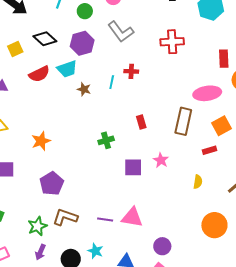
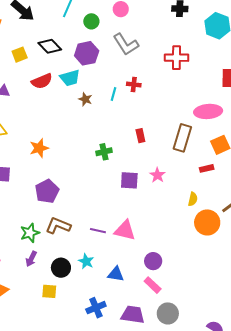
orange circle: (214, 225) -> (207, 222), moved

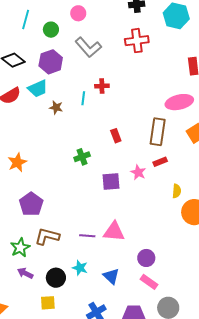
red cross: (176, 58) -> (137, 41), moved
red rectangle: (207, 168) -> (160, 162), moved
purple arrow: (31, 259) -> (25, 273), turned 98
blue triangle: (116, 274) -> (111, 276), turned 42

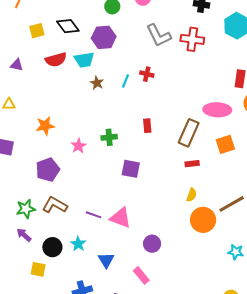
gray L-shape: (88, 47) -> (159, 35), moved
red rectangle: (160, 162) -> (192, 164), moved
pink star: (138, 172) -> (79, 146), moved
purple circle: (146, 258) -> (152, 244), moved

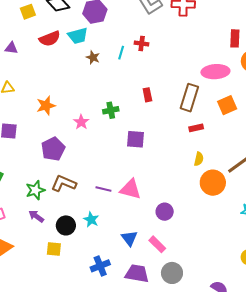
blue triangle: (106, 260) -> (129, 238), moved

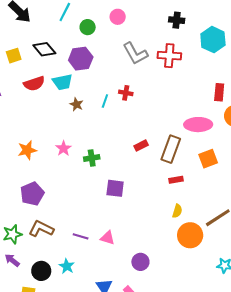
red rectangle: (147, 95) -> (141, 145), moved, turned 72
pink star: (81, 122) -> (63, 148), moved
pink triangle: (130, 189) -> (108, 238), size x0.7

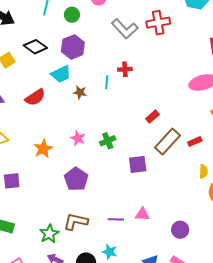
red semicircle: (34, 84) -> (35, 97), moved
brown rectangle: (171, 149) -> (168, 142), moved, turned 36
purple pentagon: (32, 194) -> (76, 179), moved

